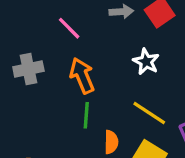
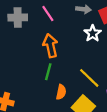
white star: (146, 62) -> (93, 33), moved
gray cross: (28, 69) -> (18, 17), moved

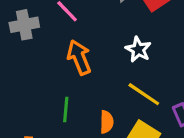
white star: (93, 33) -> (138, 49), moved
green line: (48, 72) -> (66, 110), moved

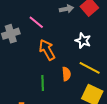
orange semicircle: (107, 122) -> (66, 74), moved

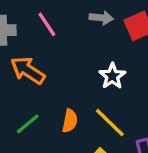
orange arrow: (47, 50) -> (28, 70), moved, turned -45
green line: (43, 83) -> (28, 124), turned 35

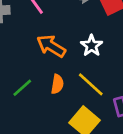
orange arrow: (28, 70) -> (51, 46), moved

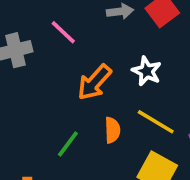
orange arrow: (51, 46) -> (94, 82), turned -68

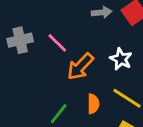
pink line: (63, 32) -> (57, 43), moved

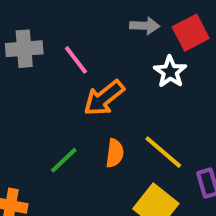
white star: (121, 59) -> (170, 72), moved

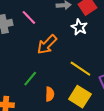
pink line: (76, 60) -> (29, 17), moved
orange semicircle: (115, 153) -> (50, 94), moved

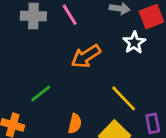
green line: (30, 79) -> (41, 94), moved

